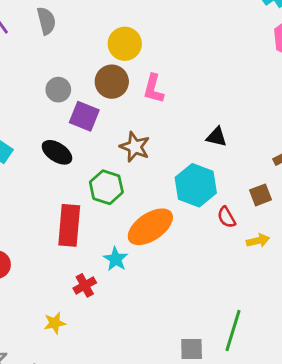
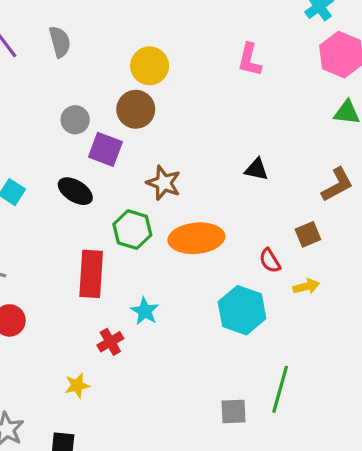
pink L-shape: (153, 89) -> (250, 60), moved
cyan hexagon: (196, 185) -> (242, 310), moved
orange ellipse: (150, 227) -> (196, 238), moved, turned 30

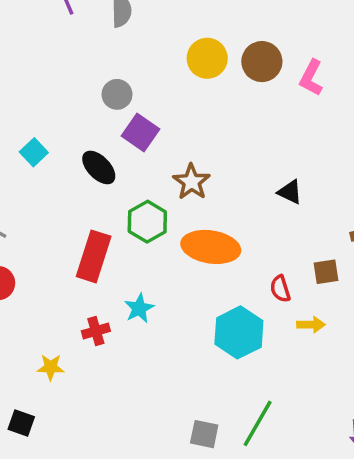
brown circle: (136, 109) -> (262, 62), moved

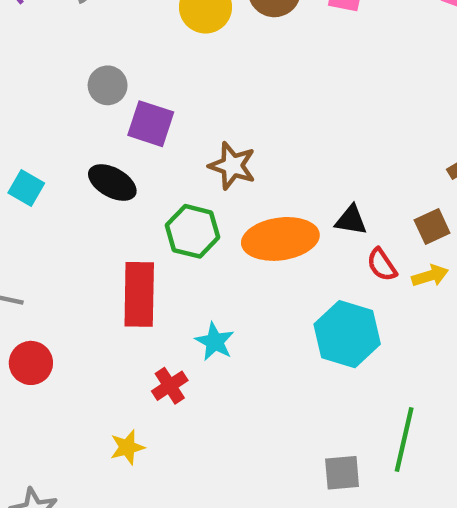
black triangle: (290, 192) -> (351, 220), moved
yellow arrow: (311, 325) -> (430, 276), moved

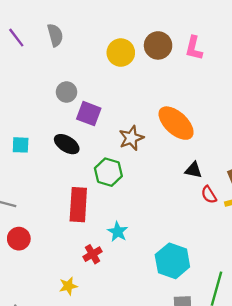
brown star: (232, 166) -> (131, 138), turned 30
cyan square: (26, 188) -> (21, 145), turned -30
orange ellipse: (280, 239) -> (176, 123), moved, turned 48
cyan hexagon: (347, 334) -> (172, 261), moved

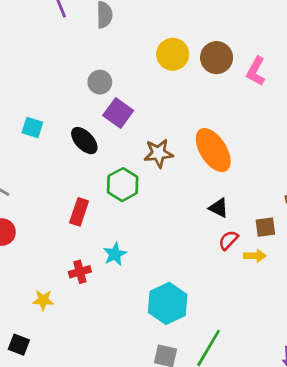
red semicircle: (209, 195) -> (228, 240), turned 60
red rectangle: (78, 205) -> (79, 212), size x0.7

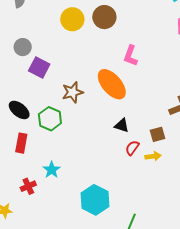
pink L-shape: (256, 71) -> (130, 56), moved
black ellipse: (84, 141) -> (19, 110), moved

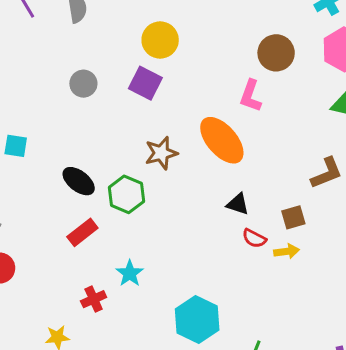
brown circle: (104, 17) -> (276, 53), moved
purple square: (39, 67) -> (145, 83), moved
red rectangle: (21, 143) -> (82, 232), turned 42
red semicircle: (132, 148) -> (254, 238), turned -98

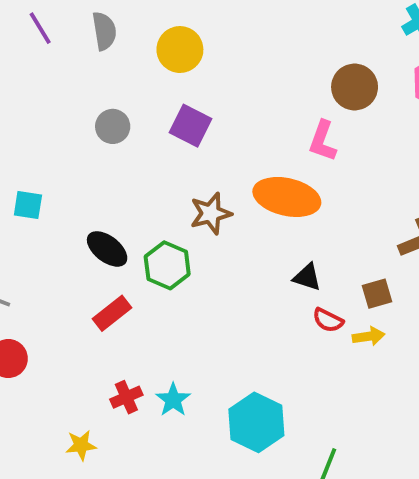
yellow circle: (160, 40) -> (180, 50), moved
orange ellipse: (222, 140) -> (287, 197), turned -36
cyan star: (130, 273) -> (173, 400), moved

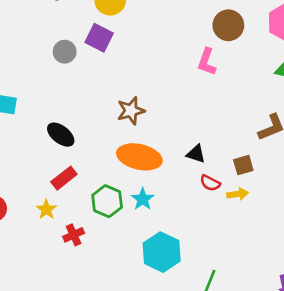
purple square: (191, 126) -> (99, 38), moved
orange ellipse: (287, 197) -> (139, 157), moved
green hexagon: (167, 265) -> (107, 201), moved
cyan star: (173, 400) -> (143, 199), moved
yellow star: (81, 445) -> (46, 209), moved, turned -30

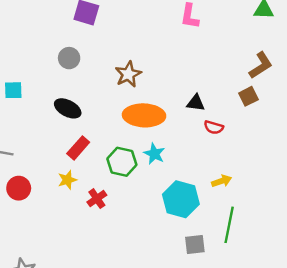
gray circle: (65, 52) -> (69, 58), moved
brown square: (243, 165) -> (248, 96), moved
yellow arrow: (238, 194) -> (222, 181), moved
yellow star: (46, 209) -> (67, 180), turned 30

